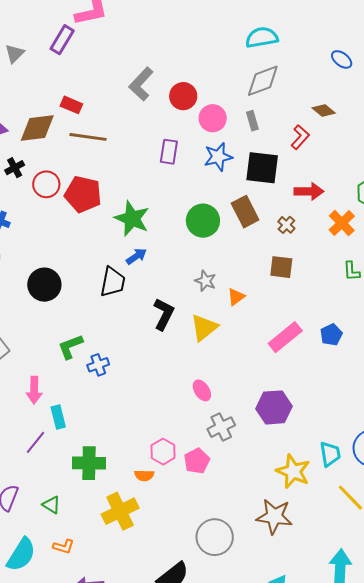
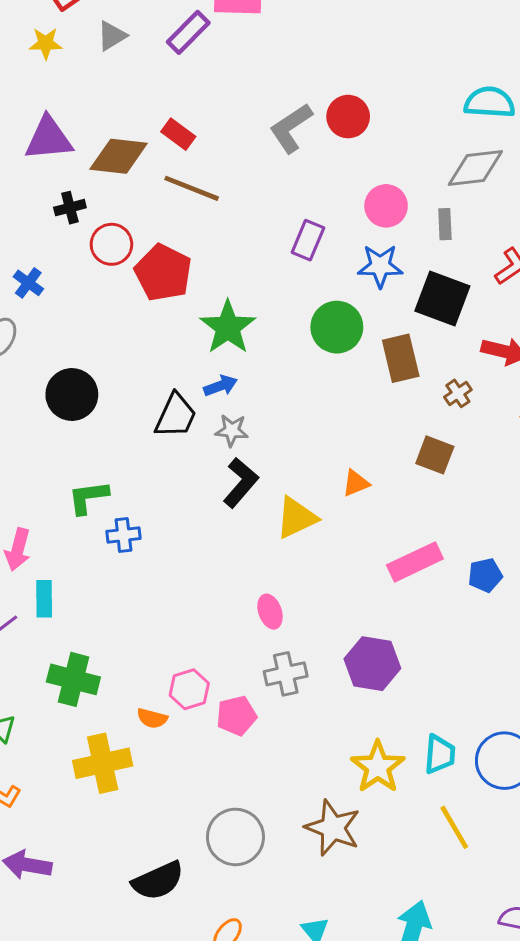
red circle: (183, 96) -> (348, 117), moved
green circle: (203, 221) -> (337, 327), moved
gray star: (205, 281) -> (232, 430), moved, turned -30

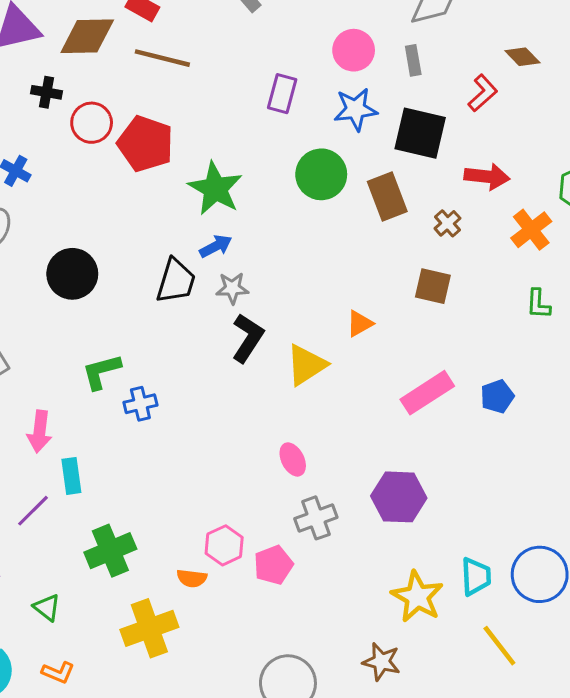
black cross: (70, 208) -> (46, 92), turned 32
green cross: (73, 679) -> (110, 551), turned -30
brown star: (333, 828) -> (381, 662), size x0.7

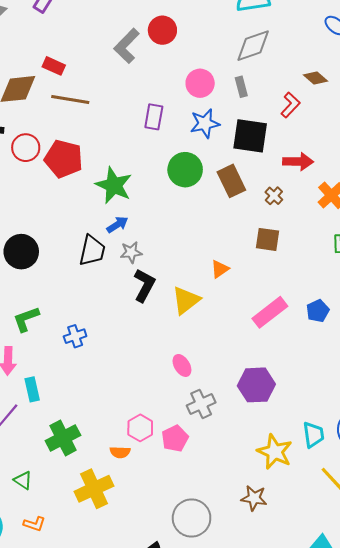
green L-shape: (101, 372) -> (26, 319), moved

